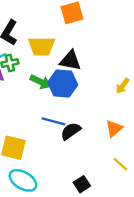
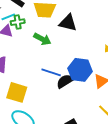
blue hexagon: (63, 84) -> (80, 70), moved

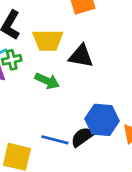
blue line: (51, 72) -> (55, 140), moved

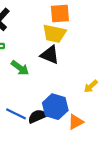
yellow trapezoid: (48, 40) -> (54, 34), moved

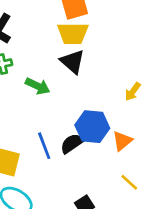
black triangle: (50, 55) -> (72, 62), turned 30
blue line: (16, 114) -> (44, 146), turned 54

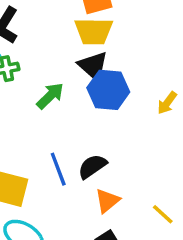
green arrow: (38, 86) -> (50, 96), turned -70
blue hexagon: (92, 127) -> (108, 90), moved
orange triangle: (122, 141) -> (107, 201), moved

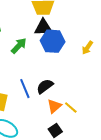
black triangle: (93, 66) -> (43, 27), turned -42
yellow line: (163, 214) -> (71, 107), moved

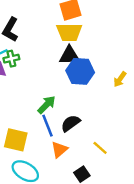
green arrow: (19, 46) -> (47, 105), moved
orange triangle: (54, 106) -> (59, 150), moved

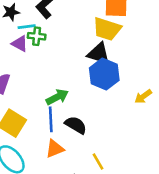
black semicircle: (71, 123) -> (76, 125), turned 48

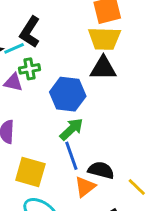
cyan line: (27, 27) -> (14, 48), moved
blue hexagon: (104, 74) -> (68, 94), moved
black semicircle: (76, 125) -> (101, 170), moved

